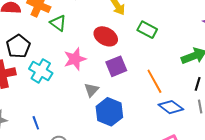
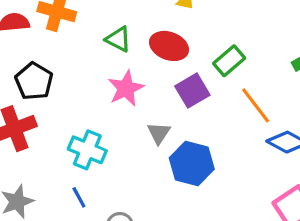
green triangle: (58, 23) -> (118, 39), moved
green rectangle: (147, 30) -> (229, 61), moved, turned -60
cyan cross: (41, 71) -> (87, 150), moved

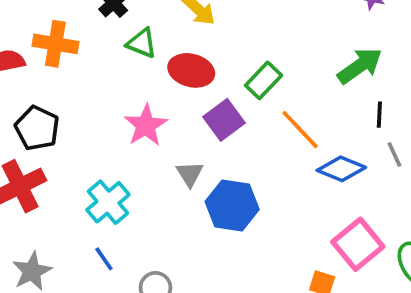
green triangle: (118, 39) -> (142, 43), moved
cyan cross: (87, 150) -> (108, 202), turned 33

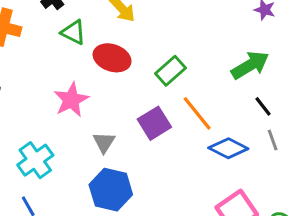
black line: (379, 115) -> (263, 106), turned -45
purple square: (224, 120) -> (154, 123), moved
blue hexagon: (232, 205) -> (111, 190), moved

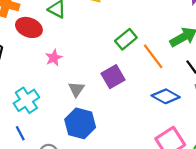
red ellipse: (112, 58) -> (29, 27), moved
pink star: (71, 100) -> (54, 58), size x0.7
orange line: (197, 113) -> (153, 56), moved

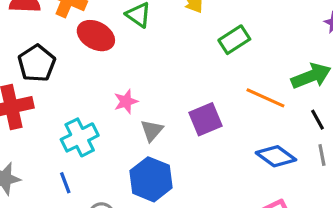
green rectangle: (126, 39) -> (234, 40), moved
orange line: (153, 56) -> (265, 98), turned -36
pink star: (54, 58) -> (126, 101), moved

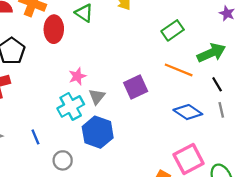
red ellipse: (96, 36) -> (54, 29), turned 65
green rectangle: (234, 40) -> (173, 30), moved
cyan cross: (80, 137) -> (71, 106), moved

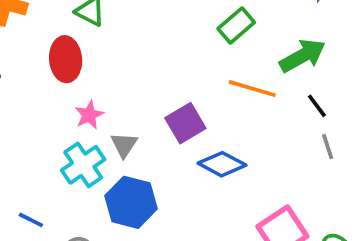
red ellipse: (54, 29) -> (66, 59), moved
blue diamond: (188, 112) -> (222, 164), moved
blue line: (35, 137) -> (31, 220), turned -35

